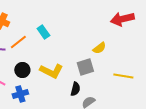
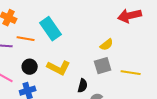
cyan rectangle: (43, 32) -> (51, 29), size x1.6
orange line: (18, 42) -> (26, 39), turned 48
gray square: (85, 67) -> (103, 66), moved

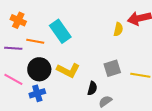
yellow semicircle: (107, 45) -> (118, 29), moved, turned -40
black circle: (30, 67) -> (39, 69), size x1.5

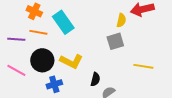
orange cross: (18, 20) -> (34, 11), moved
gray square: (112, 68) -> (115, 41), moved
blue cross: (37, 93) -> (54, 84), moved

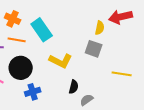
gray square: (115, 41) -> (94, 49), turned 36
yellow L-shape: (71, 61) -> (61, 61), moved

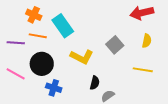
yellow semicircle: (100, 28) -> (147, 41), moved
gray square: (94, 49) -> (115, 45), turned 30
blue cross: (33, 92) -> (54, 88), turned 35

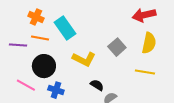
yellow semicircle: (147, 41) -> (149, 43), size x1.5
pink line: (16, 74) -> (26, 85), moved
black semicircle: (95, 83) -> (97, 85), turned -72

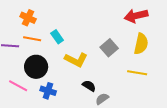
cyan rectangle: (65, 28) -> (57, 37), moved, size x0.6

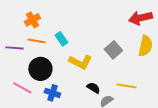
orange cross: (28, 18) -> (32, 20), turned 35
yellow line: (137, 73) -> (126, 86), moved

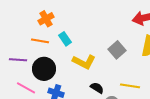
orange cross: (32, 20) -> (46, 19), moved
purple line: (14, 48) -> (18, 60), moved

